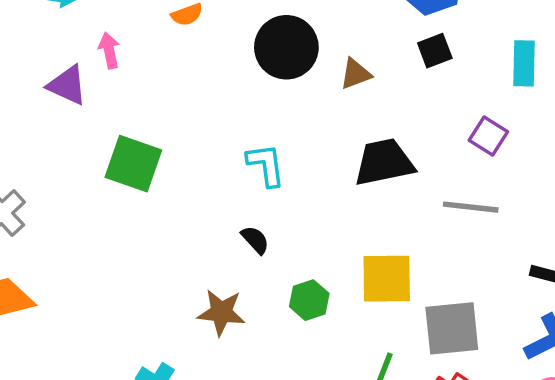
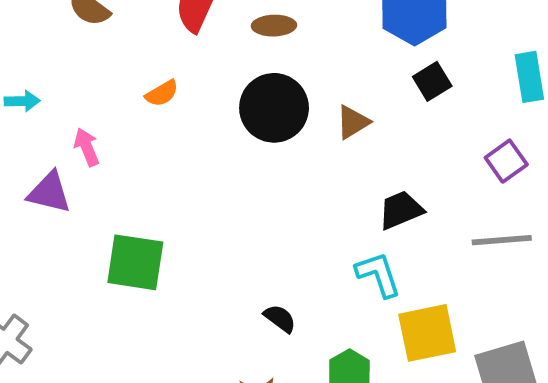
purple square: (488, 136) -> (506, 161), turned 33
black trapezoid: (384, 162) -> (401, 210), size x0.7
cyan L-shape: (266, 165) -> (378, 275), moved

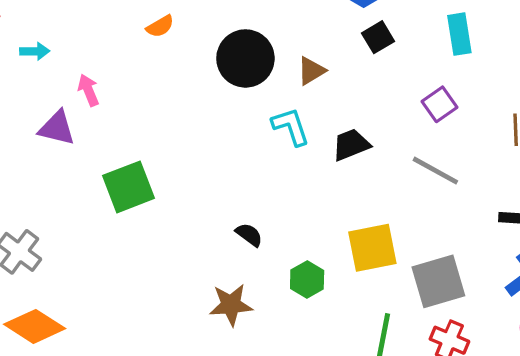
orange semicircle: (162, 93) -> (160, 26), moved
gray line: (502, 240) -> (435, 171), turned 33
green square: (135, 262) -> (128, 187), turned -30
cyan L-shape: (378, 275) -> (291, 127), moved

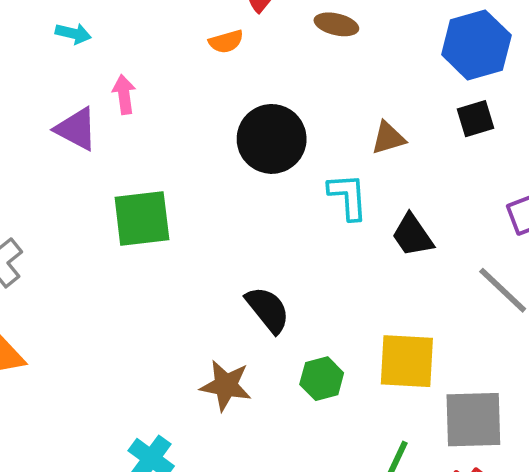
black circle: (245, 58) -> (272, 139), moved
black trapezoid: (351, 145) -> (412, 235), turned -117
black semicircle: (249, 235) -> (268, 310), size x1.5

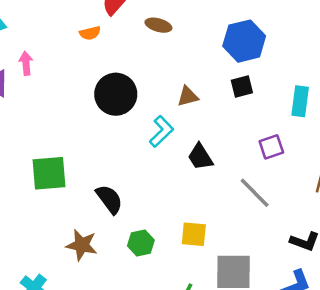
cyan L-shape: (348, 196) -> (161, 131), turned 48
green square: (142, 218) -> (49, 173), moved
yellow square: (407, 361) -> (194, 234), size x0.7

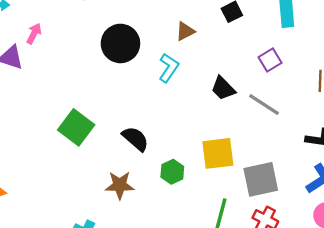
pink arrow: (26, 63) -> (34, 33), turned 45
black trapezoid: (200, 157) -> (223, 88), moved
green square: (49, 173) -> (76, 127), turned -36
yellow square: (194, 234) -> (218, 153), size x1.4

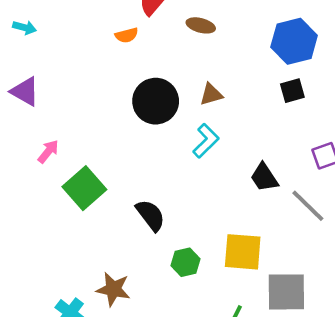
brown triangle: (185, 31) -> (211, 94), moved
pink arrow: (34, 33) -> (48, 151), moved
brown star: (120, 185) -> (113, 289), moved

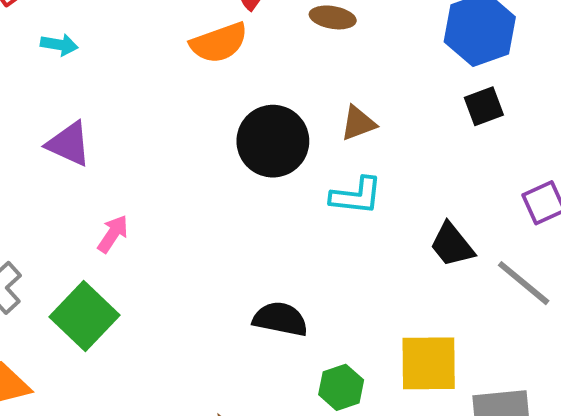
orange semicircle: (127, 35) -> (219, 43), size x1.6
cyan L-shape: (206, 141) -> (356, 196), turned 56
green square: (84, 188) -> (84, 316), moved
black semicircle: (150, 215) -> (280, 319), turned -36

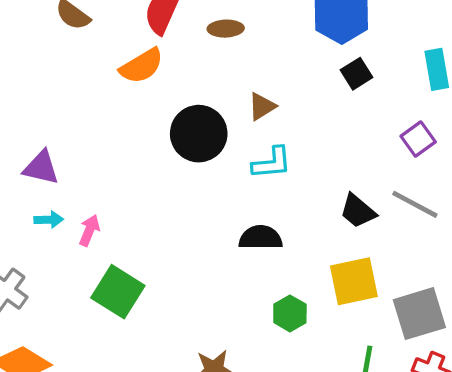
cyan arrow: (59, 45) -> (49, 220), moved
black trapezoid: (452, 245) -> (358, 211), moved
green square: (84, 316) -> (118, 292), moved
black semicircle: (280, 319) -> (261, 238), moved

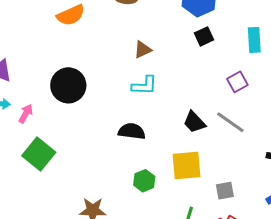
black circle: (199, 134) -> (68, 85), moved
gray square: (419, 314) -> (225, 191), size x0.6

